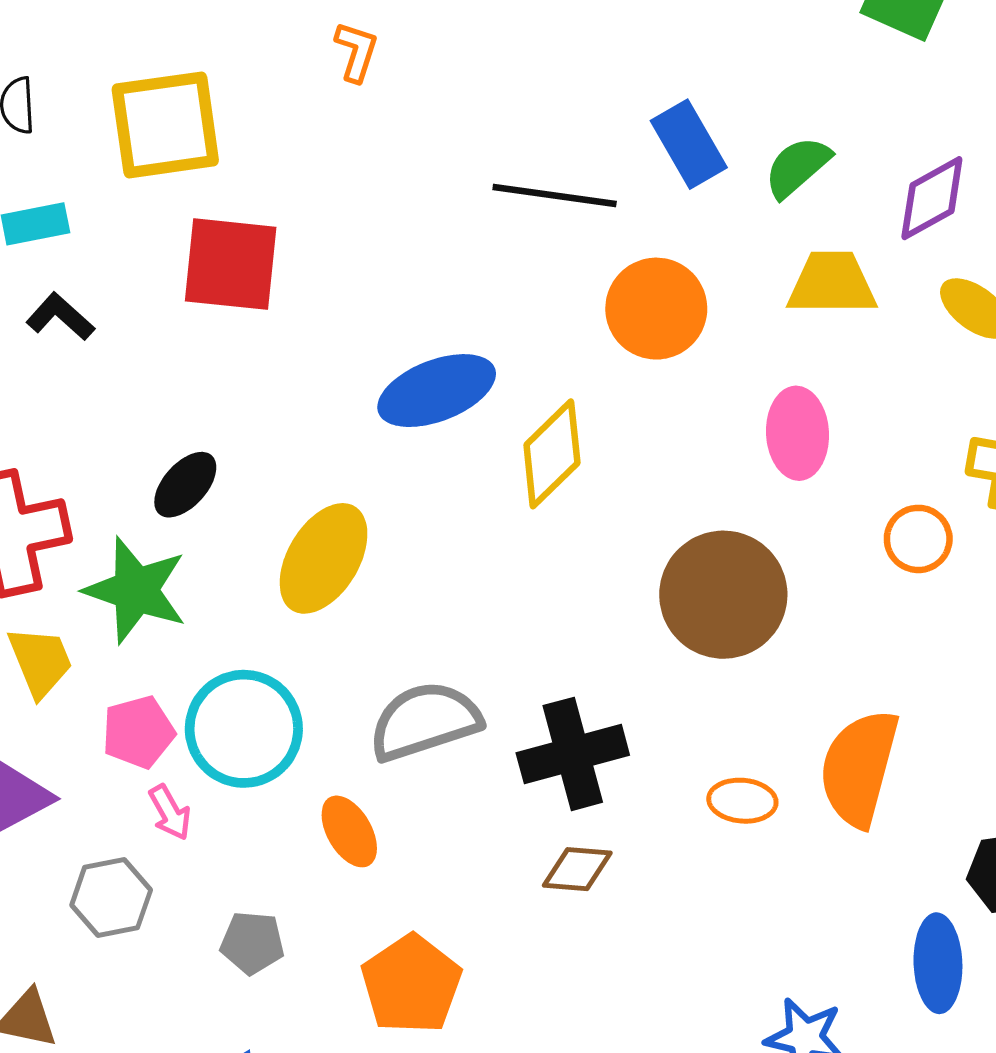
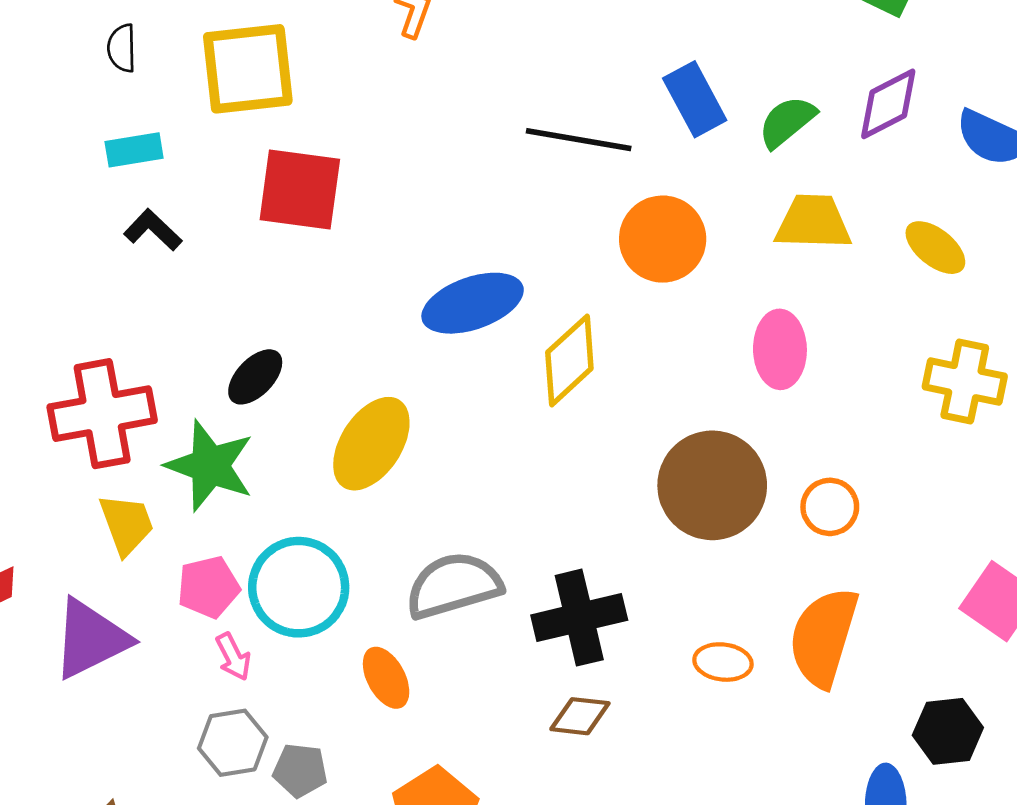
purple diamond: (932, 198) -> (888, 104), moved
orange circle: (918, 539) -> (830, 507), moved
gray hexagon: (111, 898) -> (233, 743), moved

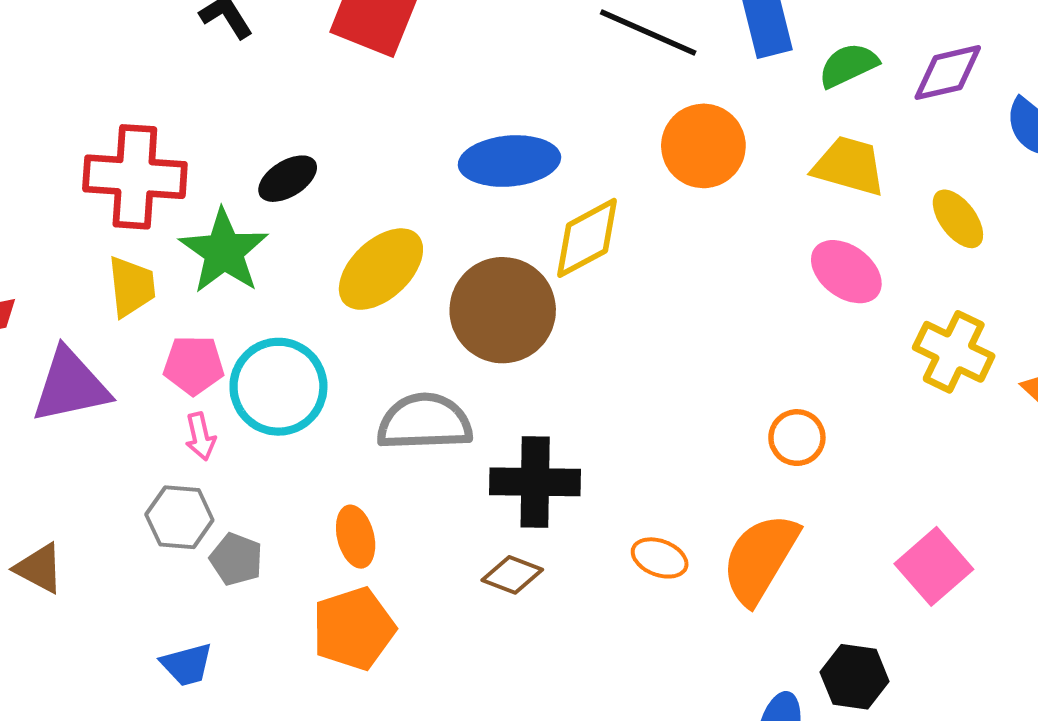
pink ellipse: (780, 349) -> (846, 272), moved, turned -66
brown circle: (712, 485) -> (503, 310), moved
orange ellipse: (386, 678) -> (356, 537), moved

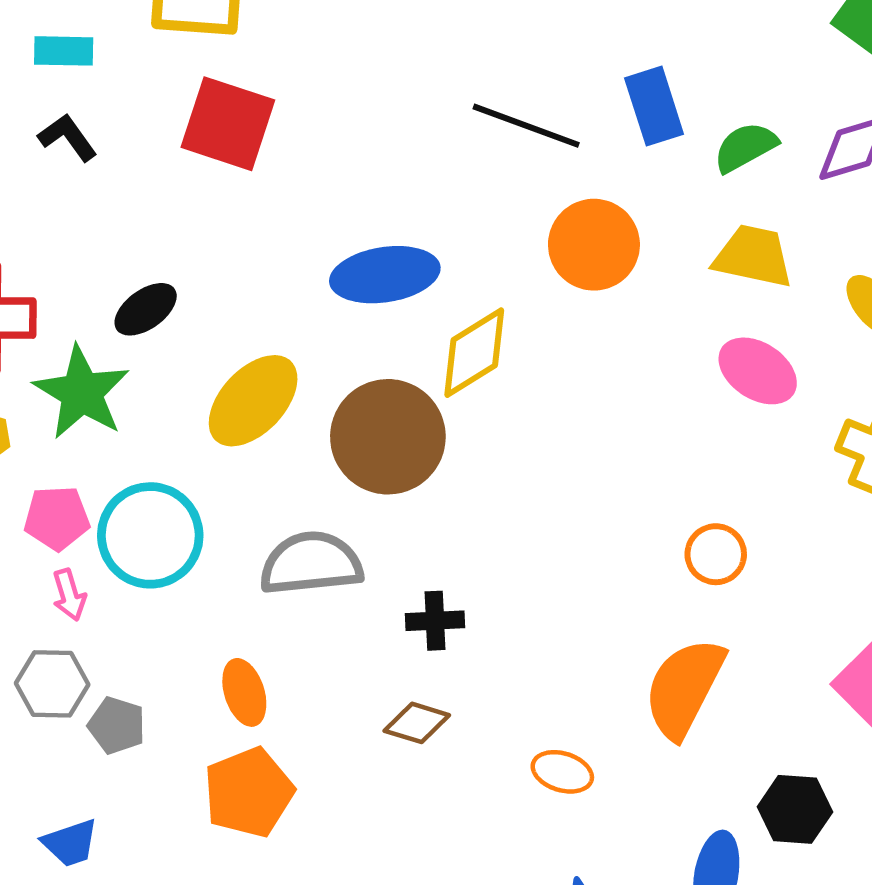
black cross: (535, 482) -> (435, 621), size x0.6
orange ellipse: (660, 558) -> (562, 772), moved

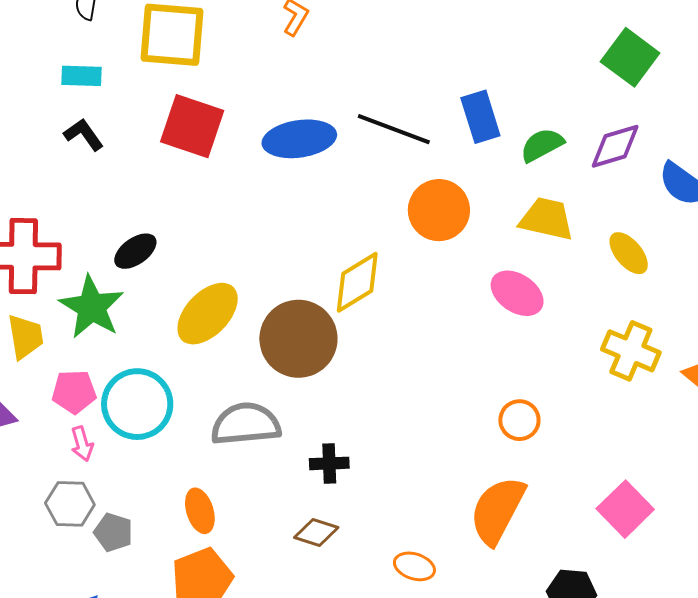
blue ellipse: (385, 275) -> (299, 139), moved
pink ellipse: (758, 371) -> (517, 293), moved

